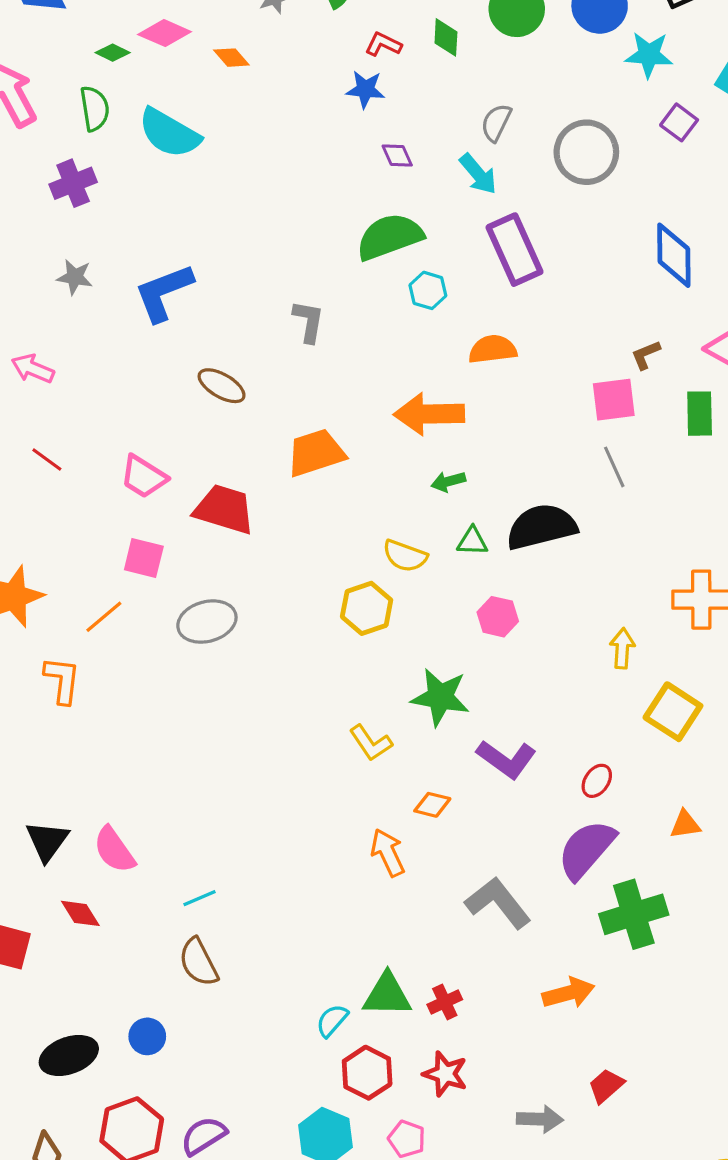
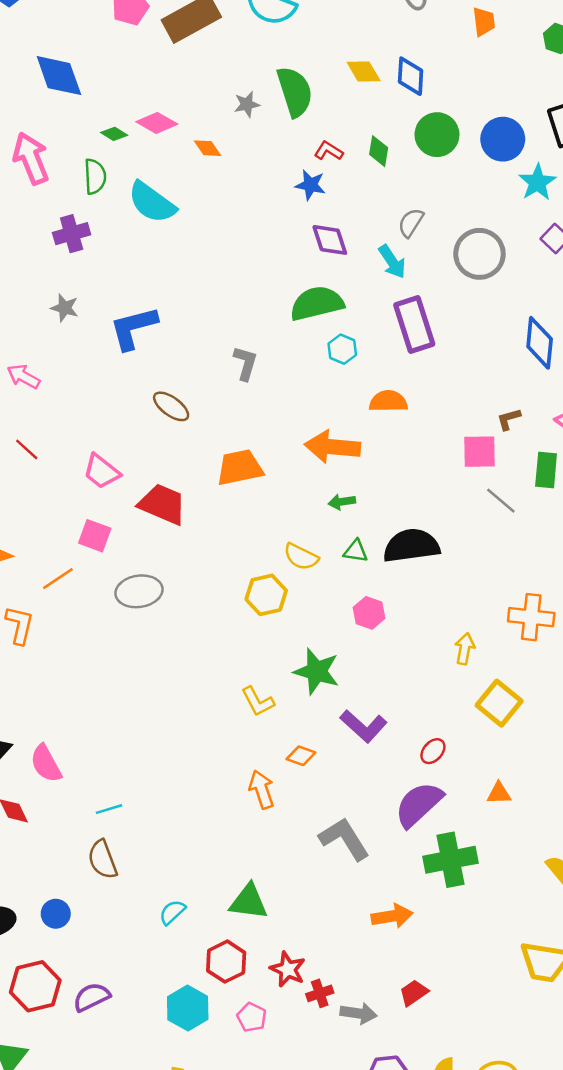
cyan star: (649, 55) -> (537, 182), turned 30
purple diamond: (397, 156) -> (330, 240), size x1.5
gray line: (614, 467) -> (501, 501), moved, turned -32
red cross: (445, 1002) -> (320, 993), moved
cyan semicircle: (332, 1021) -> (172, 912), moved

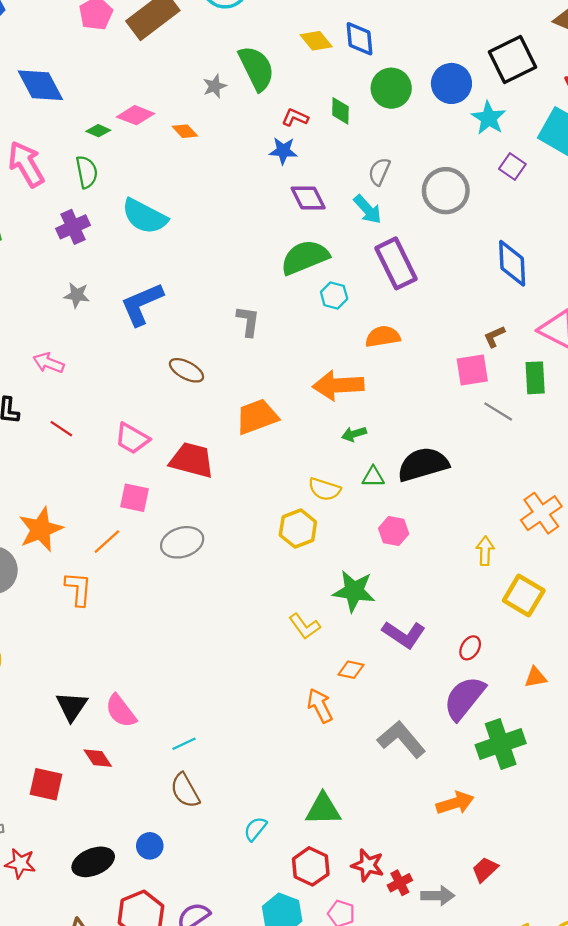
cyan semicircle: (152, 202) -> (145, 216), moved
orange cross: (531, 617) -> (541, 513), turned -33

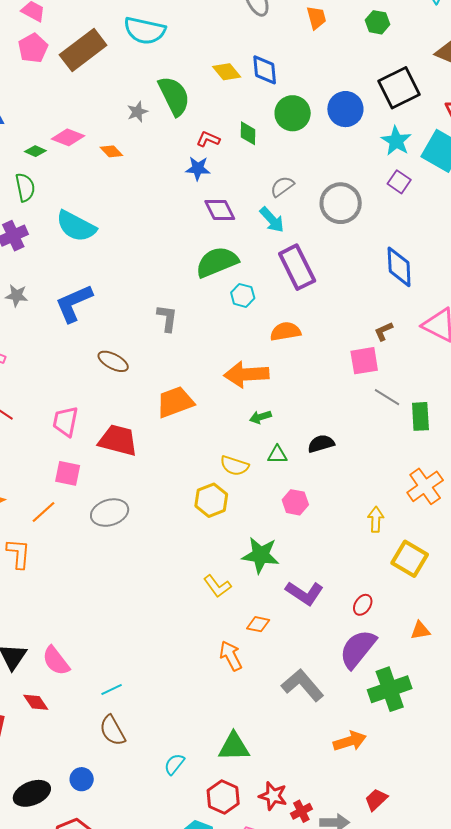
cyan star: (489, 118) -> (396, 141), moved
gray semicircle: (379, 172) -> (282, 187), turned 30
green rectangle: (535, 378) -> (420, 416), moved
pink trapezoid: (132, 439) -> (65, 421), turned 72
black semicircle: (423, 464) -> (321, 444), size x0.6

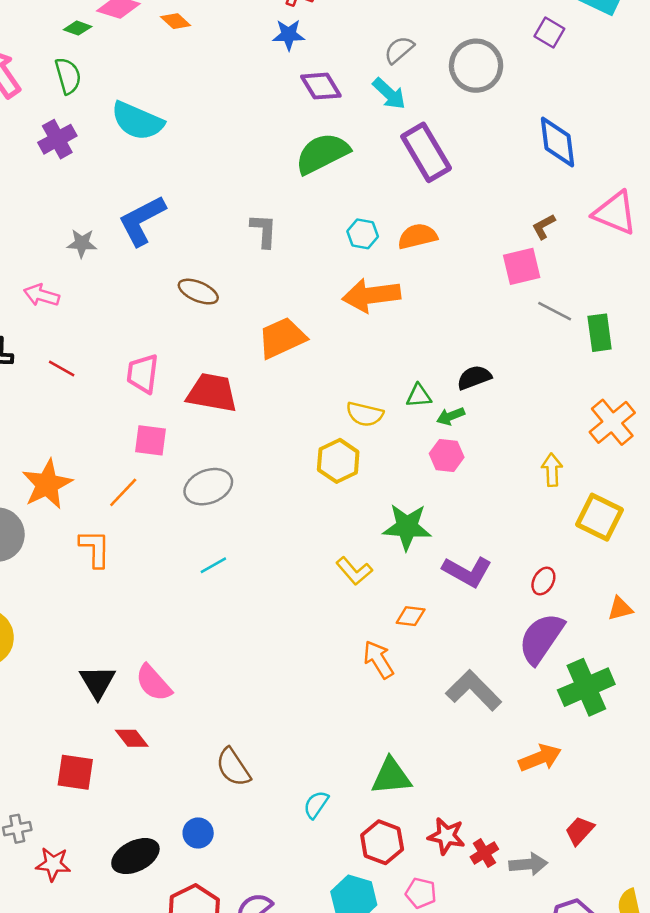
cyan hexagon: (243, 295) -> (363, 234), moved
gray star: (17, 296) -> (82, 243), moved
green arrow: (260, 417) -> (451, 416), moved
cyan line: (112, 690) -> (213, 565), moved

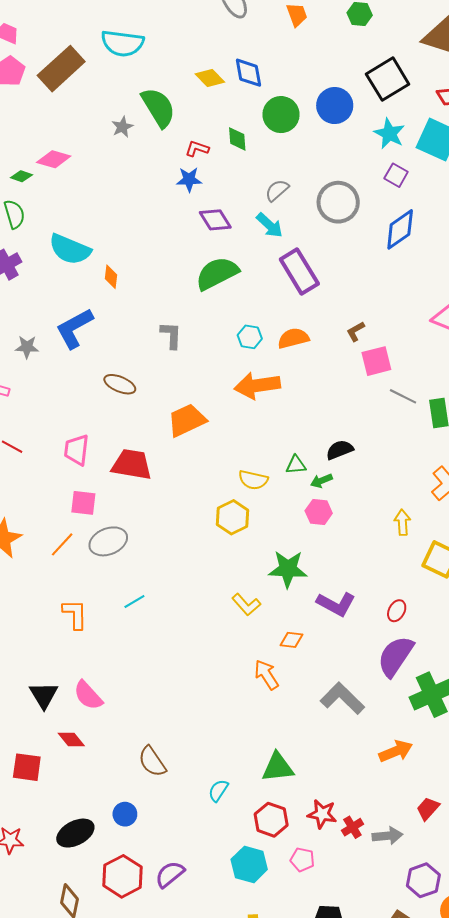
orange diamond: (176, 21) -> (111, 277), moved, turned 55
blue diamond: (558, 142) -> (400, 229), moved, turned 63
brown L-shape: (544, 227) -> (356, 331), moved
gray ellipse: (208, 487) -> (108, 541), moved
orange L-shape: (95, 548) -> (75, 614), moved

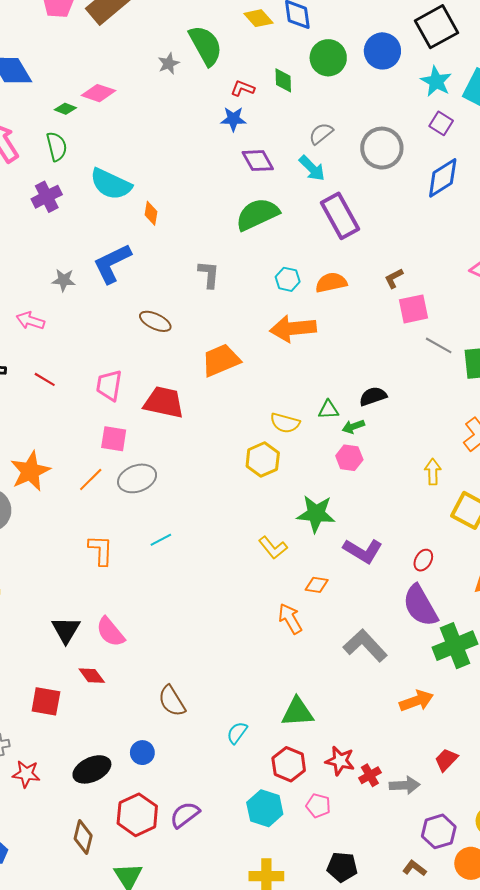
purple semicircle: (396, 656) -> (420, 606), turned -66

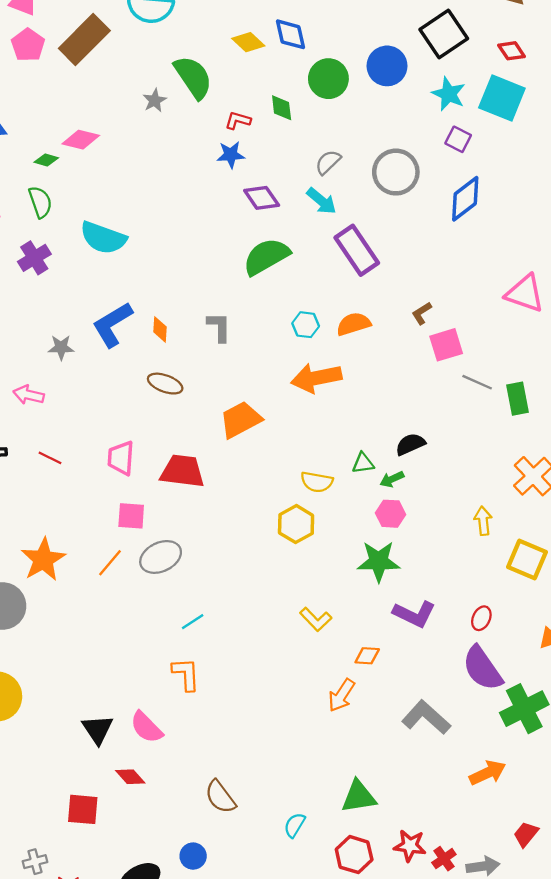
orange diamond: (151, 213) -> (160, 329), moved
green star: (316, 514) -> (379, 561), moved
orange L-shape: (101, 550) -> (186, 674), moved
orange arrow: (290, 619) -> (341, 695), turned -112

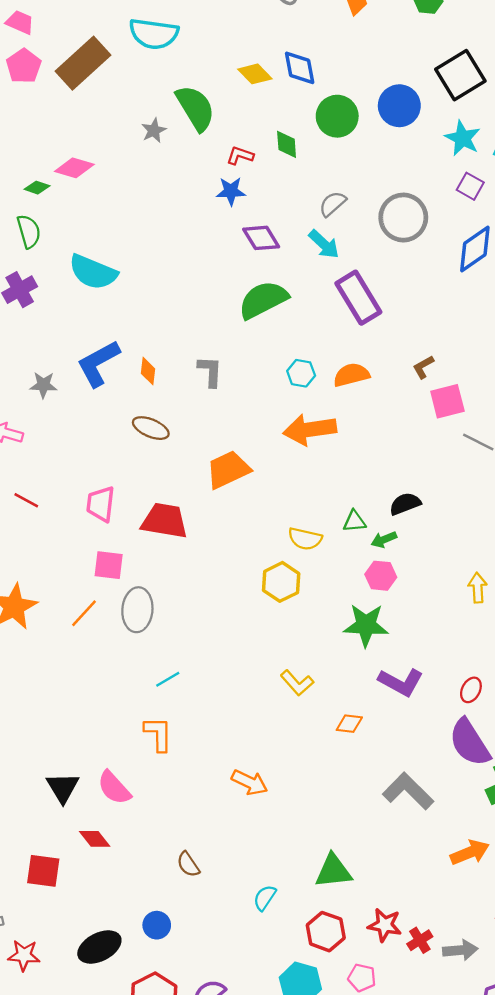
gray ellipse: (161, 557) -> (137, 610), turned -63
orange arrow: (341, 695) -> (250, 782), moved, turned -100
brown semicircle: (220, 797) -> (188, 864), size x0.7

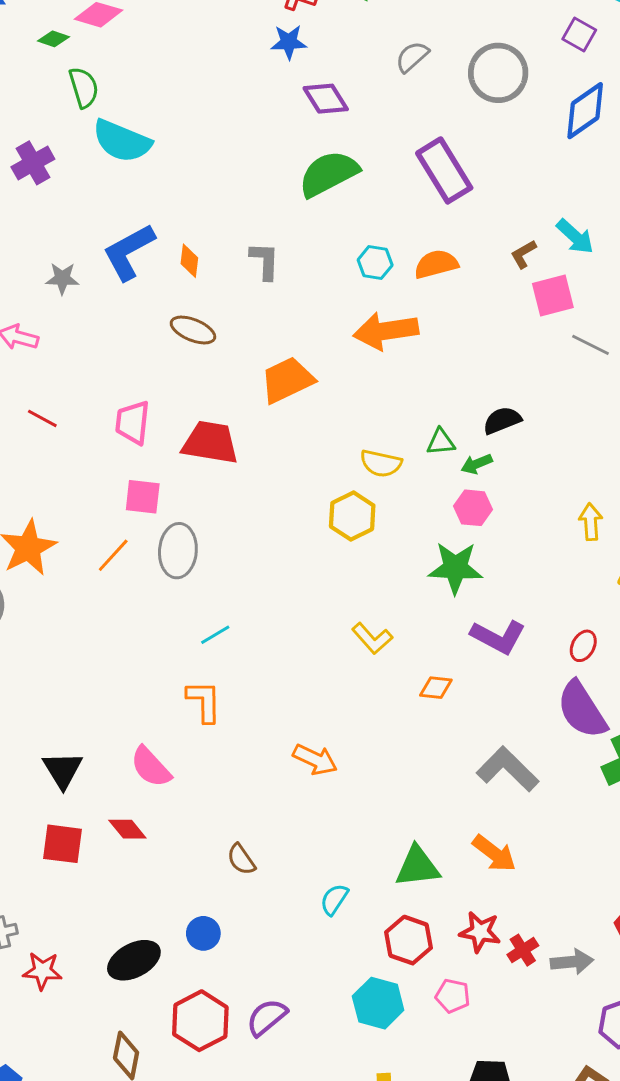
green semicircle: (29, 231) -> (84, 87), moved
cyan arrow: (324, 244) -> (575, 237), moved
black triangle: (63, 787) -> (63, 770), moved
orange arrow: (470, 852) -> (494, 853), moved, turned 60
red square: (43, 871) -> (62, 844), moved

